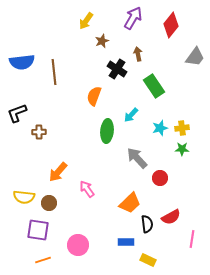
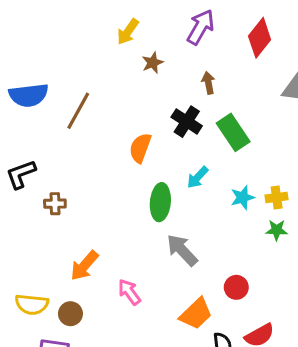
black cross: (117, 69) -> (187, 122), moved
brown line: (54, 72) -> (78, 111), turned 35
gray arrow: (137, 158) -> (182, 250), moved
red circle: (160, 178) -> (236, 287), moved

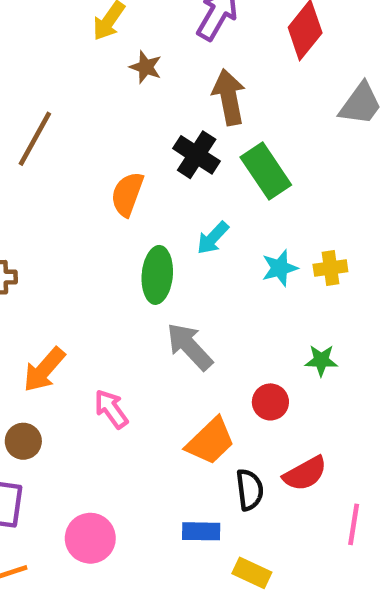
brown star: (153, 63) -> (146, 67), turned -30
brown arrow: (208, 83) -> (229, 97), size x1.6
green star: (277, 230) -> (321, 360), moved

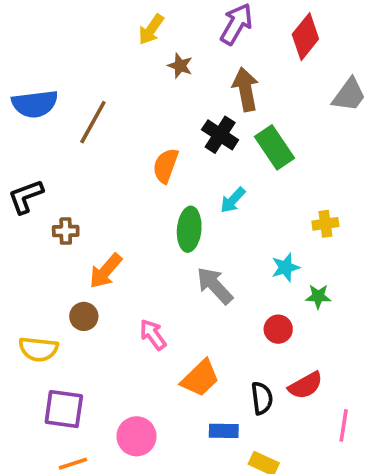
cyan star: (280, 268) -> (285, 267), moved
orange arrow: (44, 370) -> (106, 271), moved
brown circle: (23, 441) -> (84, 316), moved
orange trapezoid: (210, 441) -> (200, 378), moved

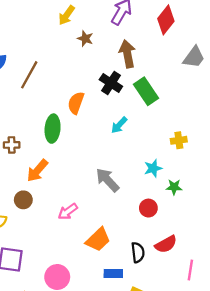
green ellipse: (189, 229) -> (53, 129), moved
pink arrow: (153, 335) -> (68, 212), turned -90

